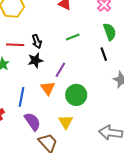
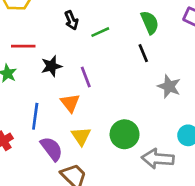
black arrow: (37, 41) -> (71, 20), moved
purple line: (60, 70) -> (86, 77), turned -49
green circle: (76, 95) -> (125, 134), moved
yellow triangle: (66, 122) -> (81, 136), moved

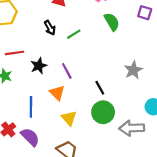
black line: (143, 53) -> (100, 88), moved
gray star: (169, 86) -> (133, 70), turned 30
purple semicircle: (52, 149) -> (30, 137), moved

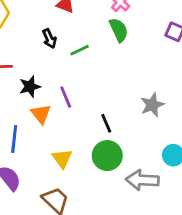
green semicircle: (112, 22) -> (119, 30), moved
orange triangle: (57, 93) -> (41, 114), moved

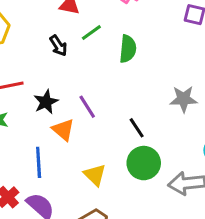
green semicircle: (119, 30) -> (128, 49), moved, turned 40
green line: (80, 50) -> (91, 33), moved
gray star: (152, 105) -> (184, 99), turned 30

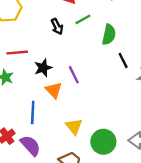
black line: (137, 128) -> (123, 60), moved
green circle: (144, 163) -> (103, 142), moved

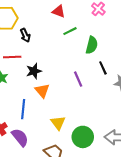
black arrow: (57, 27) -> (25, 35), moved
purple line: (74, 75) -> (78, 79), moved

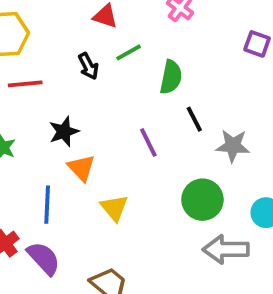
black arrow: (25, 35) -> (88, 66), moved
red line: (12, 57) -> (25, 84), moved
yellow triangle: (58, 123) -> (114, 208), moved
green circle: (83, 137) -> (202, 200), moved

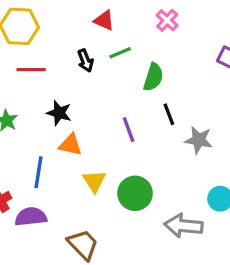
black star: (64, 132) -> (59, 113), turned 30
orange triangle: (81, 168) -> (70, 145), turned -40
green circle: (202, 200) -> (135, 193), moved
purple semicircle: (44, 258) -> (31, 217), turned -60

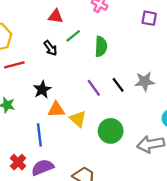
black star: (59, 113) -> (42, 90), turned -30
black line: (169, 114) -> (118, 85), moved
yellow triangle: (94, 181) -> (78, 119), moved

